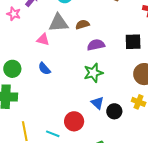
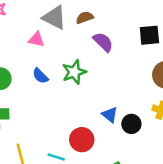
gray triangle: (58, 23) -> (54, 17), turned 35
purple semicircle: (96, 45) -> (103, 42), turned 60
green star: (93, 73) -> (74, 72), moved

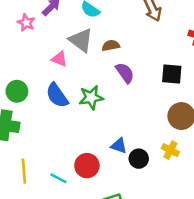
blue semicircle: (40, 76) -> (57, 95), size x1.5
blue triangle: (110, 115) -> (119, 146), turned -30

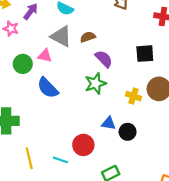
green circle: (17, 91) -> (23, 64), moved
green star: (91, 98) -> (95, 84), moved
yellow cross: (170, 150) -> (133, 96), moved

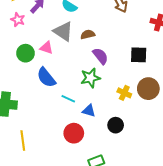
blue triangle: (108, 123) -> (89, 111), moved
cyan line: (60, 160) -> (68, 99), moved

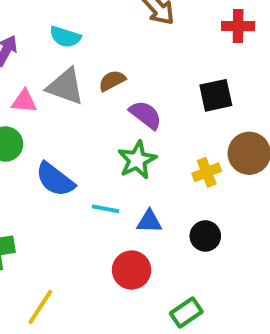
pink triangle: (47, 48) -> (24, 101), moved
yellow cross: (124, 93) -> (207, 172), turned -32
yellow line: (23, 140) -> (40, 307), turned 54

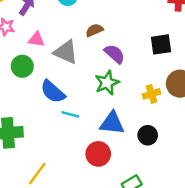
gray triangle: (65, 86) -> (66, 52), moved
cyan line: (106, 209) -> (70, 114), moved
blue triangle: (149, 221) -> (112, 123), size x1.5

